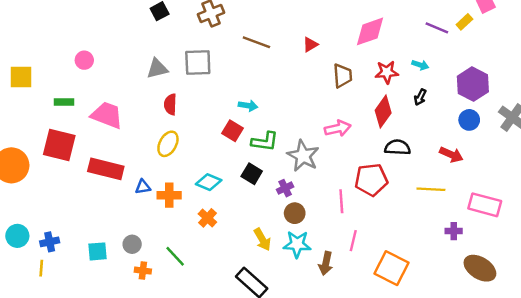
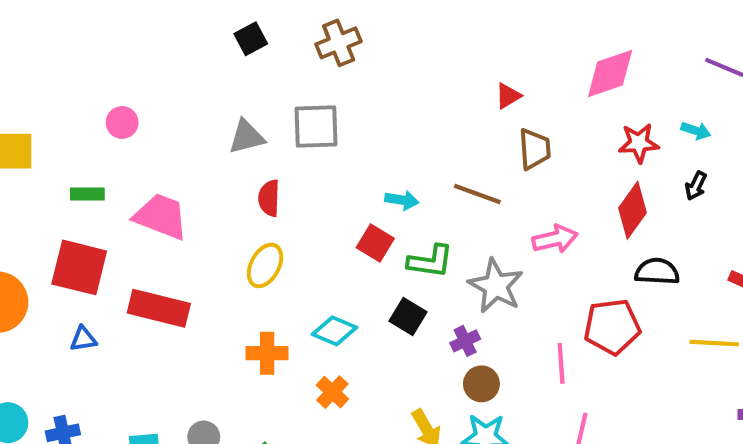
brown line: (256, 42) -> (477, 194), moved
brown trapezoid: (342, 76) -> (535, 149), moved
blue triangle: (143, 187) -> (83, 339), moved

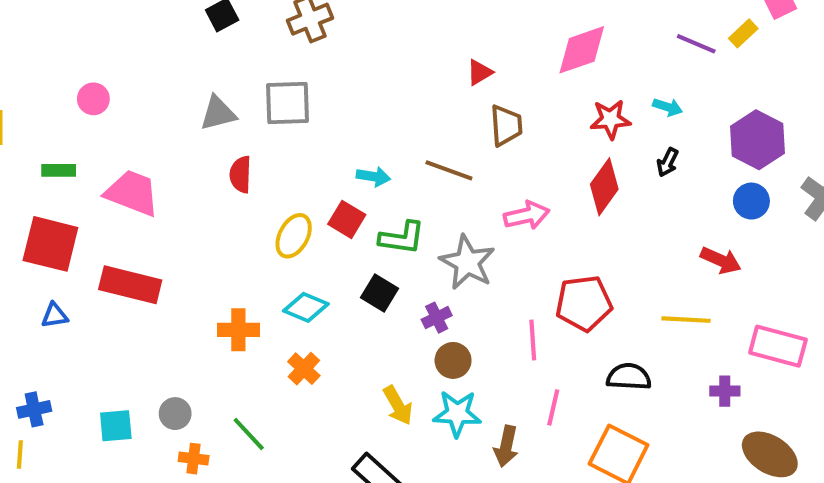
yellow ellipse: (265, 265) -> (294, 236), moved
black semicircle: (657, 272) -> (629, 377), moved

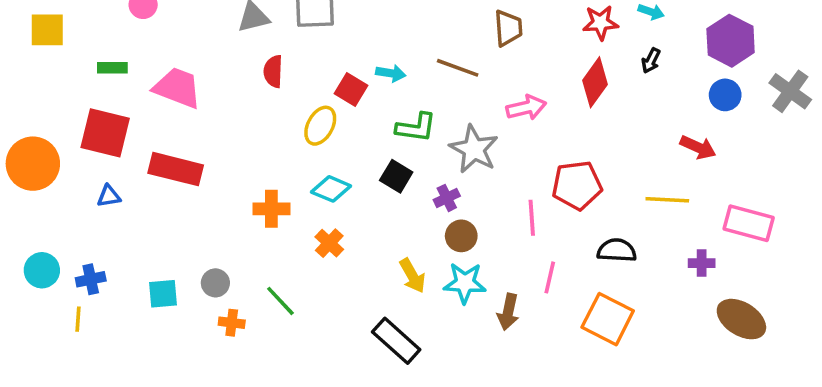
red square: (347, 219) -> (351, 89), moved

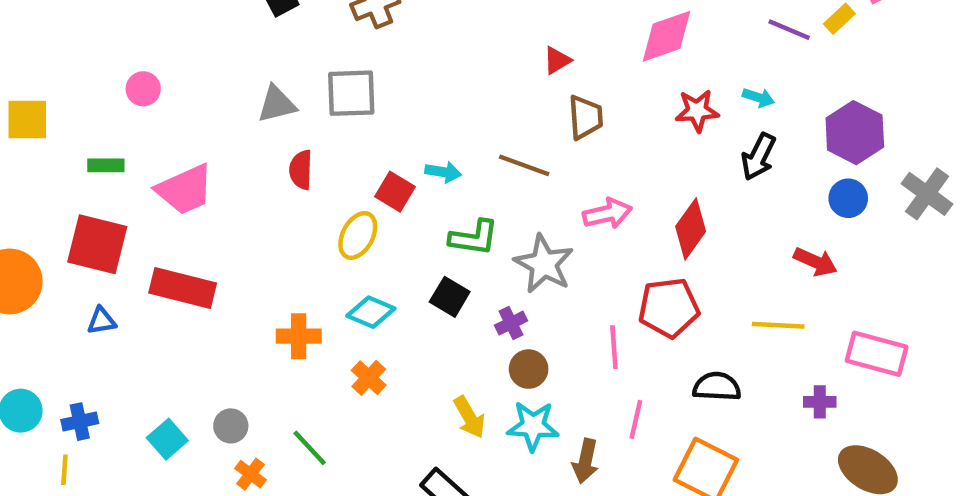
black arrow: (651, 61) -> (758, 157), size x1.5
red diamond: (595, 82) -> (691, 229), moved
pink trapezoid: (177, 88) -> (185, 189), turned 135
cyan square: (163, 294) -> (167, 439), turned -36
orange cross: (232, 323) -> (250, 474), turned 30

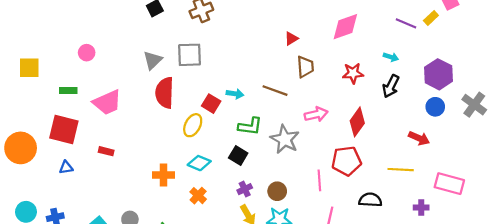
gray triangle: (277, 104) -> (153, 60), turned -30
red star: (697, 111) -> (353, 73), moved
red semicircle: (301, 170) -> (165, 93), size x1.6
red rectangle: (183, 288) -> (106, 151), size x0.5
purple cross: (511, 323) -> (245, 189), moved

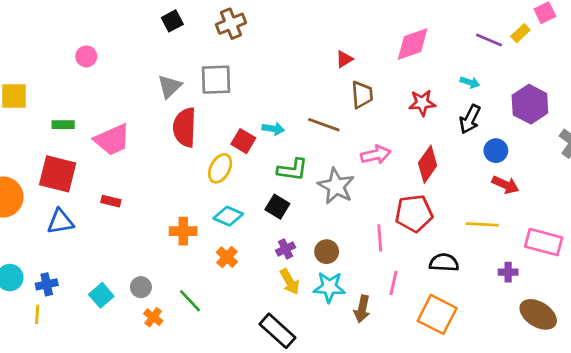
pink circle: (87, 53) -> (86, 56), moved
blue circle: (435, 107) -> (496, 151), moved
blue triangle: (66, 167) -> (60, 222), size x1.5

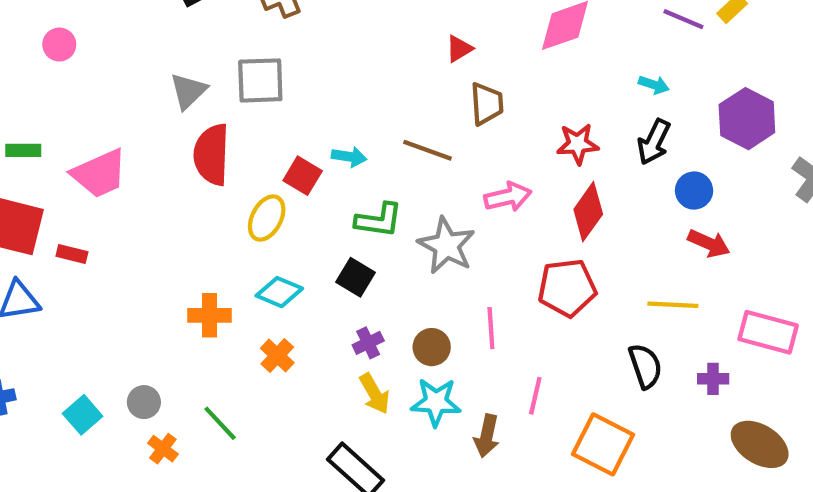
red star: (422, 103) -> (578, 144), moved
red rectangle: (111, 201) -> (72, 254), moved
pink line: (380, 238) -> (491, 328), moved
black semicircle: (444, 263) -> (645, 366), moved, turned 68

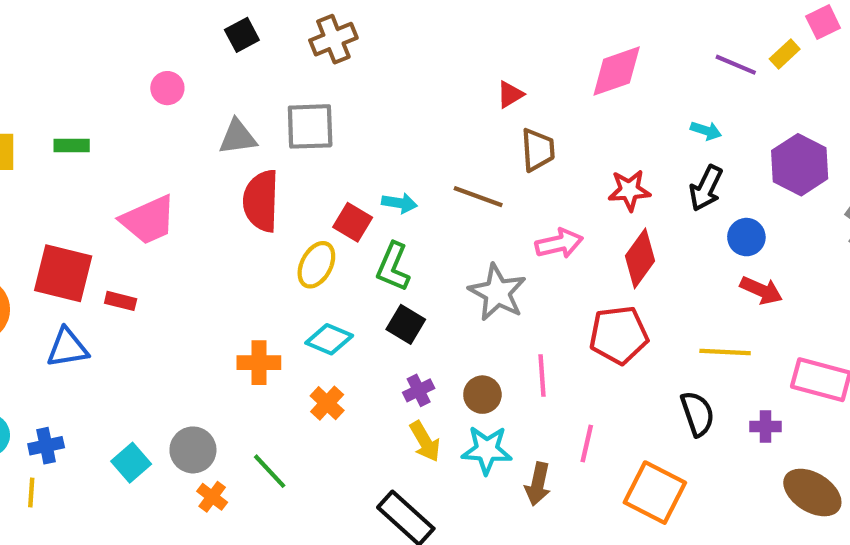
pink circle: (59, 45) -> (167, 88), moved
gray triangle: (188, 91) -> (238, 137), turned 36
green rectangle: (23, 150) -> (72, 146), moved
green L-shape: (379, 220) -> (393, 267), moved, turned 105
gray circle: (144, 402) -> (193, 450), size x1.4

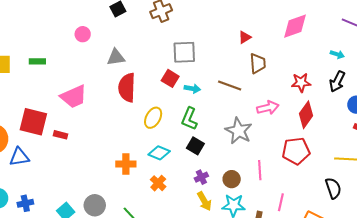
gray square: (310, 126) -> (184, 52), moved
red square: (353, 222) -> (170, 78), moved
blue triangle: (67, 348) -> (19, 157), moved

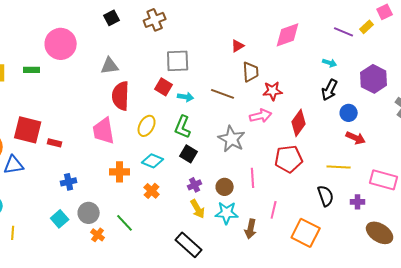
pink circle: (83, 34) -> (61, 44), moved, size x2.0
red star: (301, 83) -> (273, 91), moved
pink trapezoid: (74, 97) -> (104, 131), moved, turned 104
blue cross: (25, 203) -> (69, 182), moved

